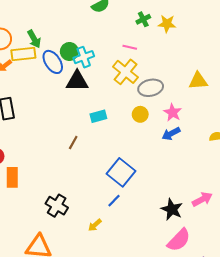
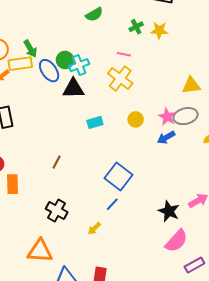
gray ellipse: (151, 88) -> (186, 116), moved
brown line: (73, 143) -> (57, 162), moved

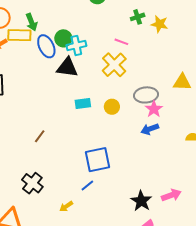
gray ellipse: (186, 116) -> (146, 95), moved
yellow circle: (136, 119) -> (112, 107), moved
blue square: (118, 177) -> (98, 160), turned 32

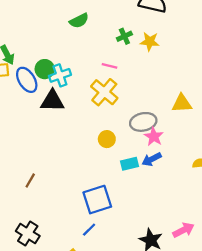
cyan rectangle: (83, 104) -> (130, 164), moved

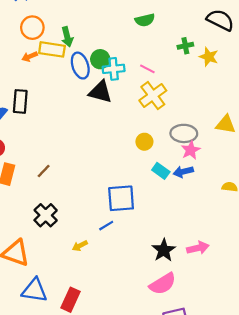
pink line: (109, 66) -> (147, 69), moved
cyan rectangle: (130, 164) -> (161, 171), turned 36
brown line: (30, 181) -> (44, 171), moved

